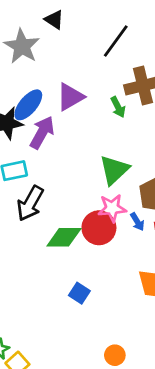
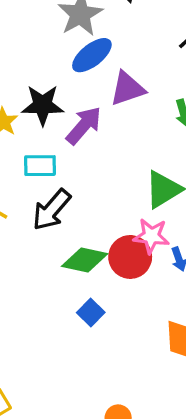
blue ellipse: (28, 105) -> (92, 55), moved
blue square: (79, 293) -> (91, 312), moved

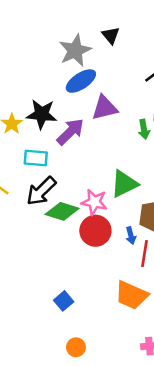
pink star: (151, 236) -> (94, 202), moved
green diamond: (85, 260) -> (62, 211), moved
blue square: (91, 312) -> (64, 301), moved

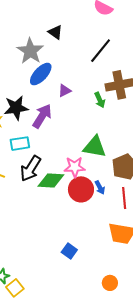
purple triangle: (105, 108) -> (65, 91), size x0.6
green triangle: (124, 184) -> (95, 147), turned 50
blue arrow: (131, 236) -> (100, 187), moved
orange circle: (76, 347) -> (110, 283), moved

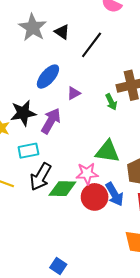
gray star: (30, 51) -> (33, 27), moved
black line: (101, 51) -> (92, 45), moved
blue arrow: (100, 187) -> (114, 194), size x1.6
blue square: (69, 251) -> (58, 266), moved

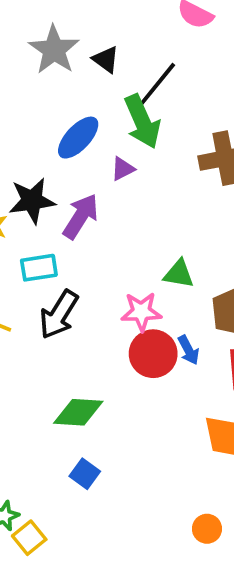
green arrow: (111, 102) -> (142, 122), moved, size x1.8
green triangle: (107, 151) -> (179, 274), size x0.7
green diamond: (62, 189) -> (78, 412), moved
blue arrow: (114, 194) -> (189, 350), size x0.7

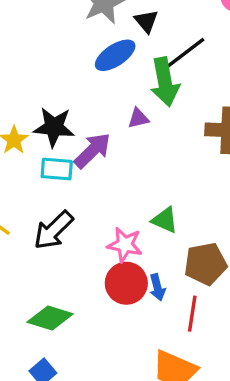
blue ellipse: (78, 138) -> (115, 55), moved
cyan rectangle: (39, 268) -> (57, 169), moved

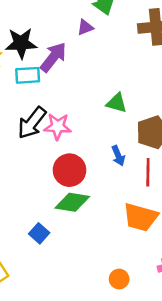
pink star: (125, 245) -> (58, 127), moved
red circle: (126, 283) -> (69, 170), moved
green diamond: (50, 318) -> (72, 202), moved

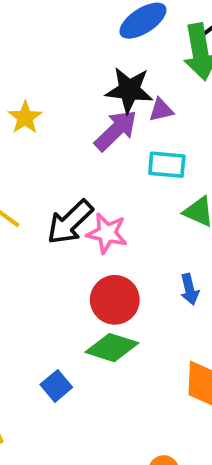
purple triangle: (85, 27) -> (161, 110), moved
black star: (21, 43) -> (129, 90), moved
cyan rectangle: (28, 75) -> (167, 165), moved

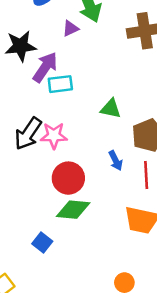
black star: (129, 90) -> (21, 46), moved
purple triangle: (161, 110) -> (70, 28), moved
cyan rectangle: (167, 165) -> (60, 84), moved

